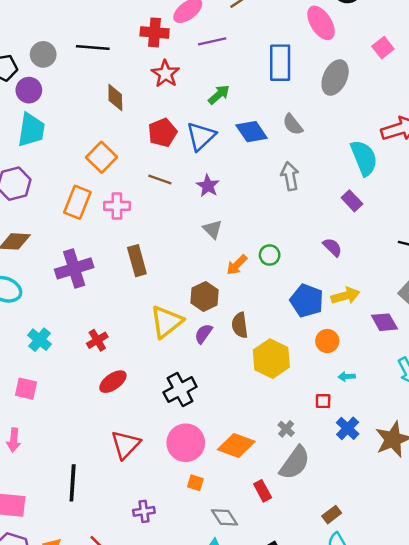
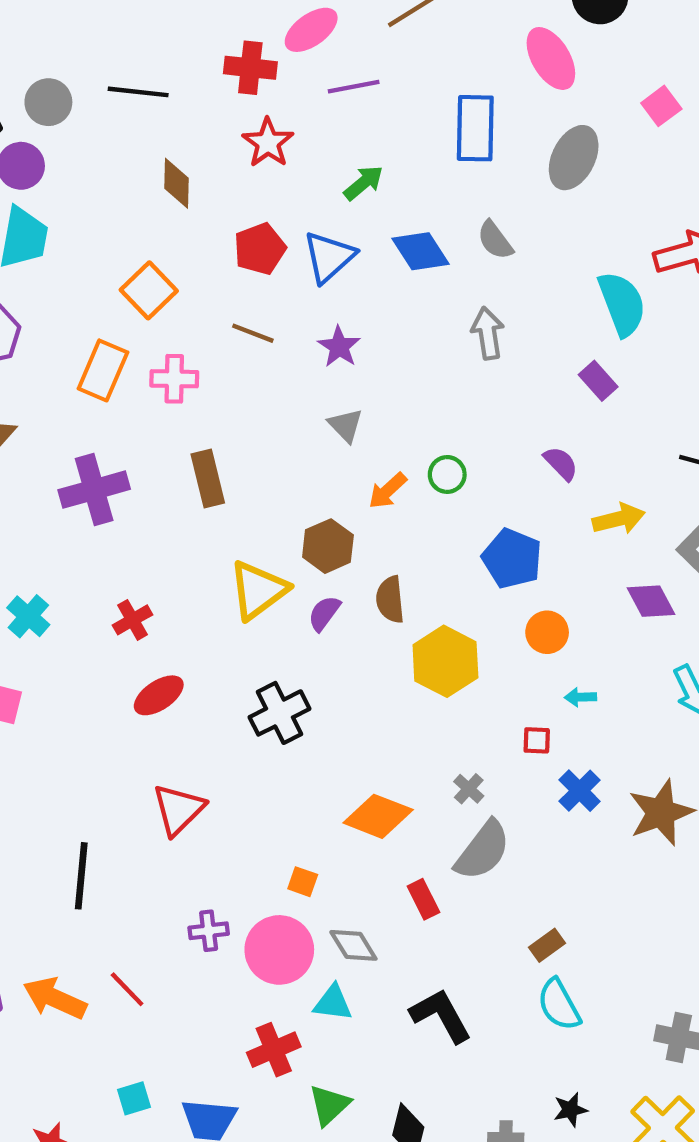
yellow arrow: (345, 296) -> (619, 519), moved
pink circle: (186, 443) -> (279, 950), moved

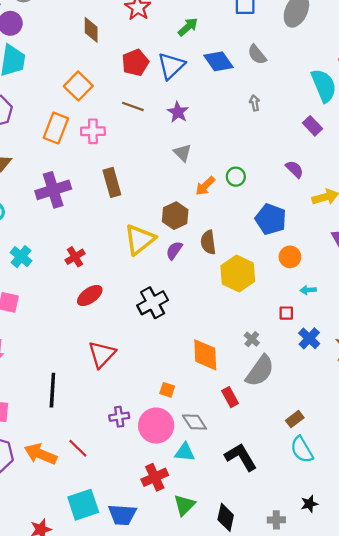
gray arrow: (488, 333) -> (255, 103), size x0.6
orange diamond: (378, 816) -> (205, 355), turned 68
cyan square: (134, 1098) -> (83, 505), size x1.8

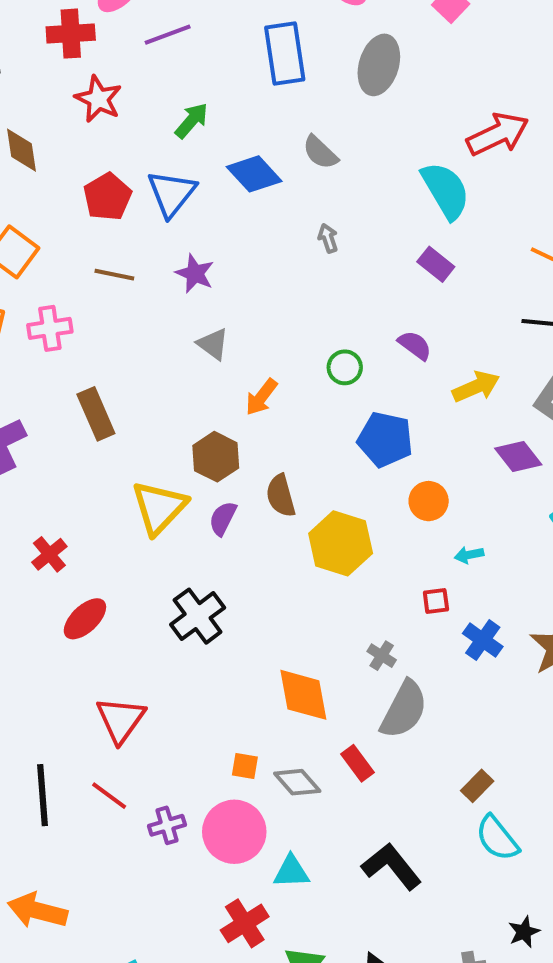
green circle: (236, 177) -> (345, 367), moved
gray diamond: (194, 422) -> (297, 782), moved
red line: (78, 448) -> (109, 796), moved

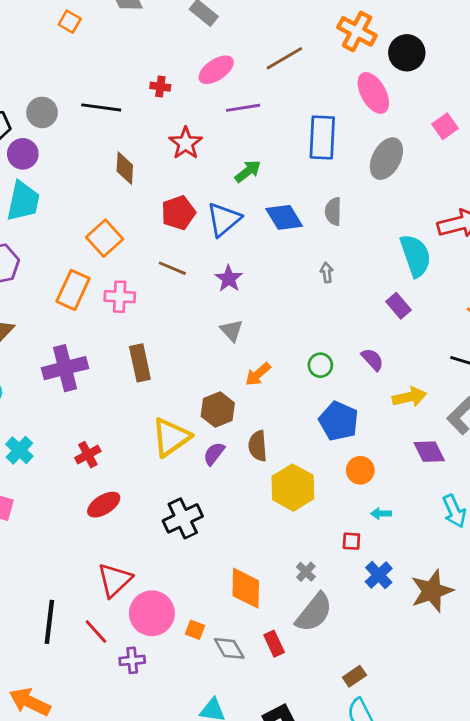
red cross: (71, 34) -> (160, 87), moved, size x0.6
gray semicircle: (320, 152) -> (333, 211), turned 36
pink circle: (234, 832) -> (152, 613), moved

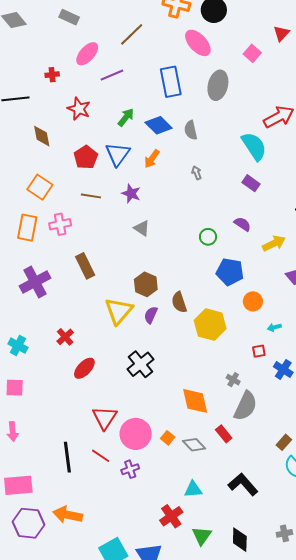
blue diamond: (284, 217) -> (159, 125), moved
orange arrow: (258, 374) -> (152, 159), moved
orange square: (195, 630) -> (168, 438), turned 32

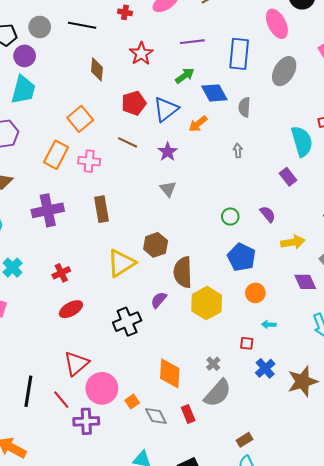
purple line: (112, 75) -> (192, 42), moved
brown semicircle: (179, 302) -> (183, 272), size x1.4
purple semicircle: (151, 315) -> (159, 300), moved
purple cross: (130, 469) -> (86, 421), size x1.4

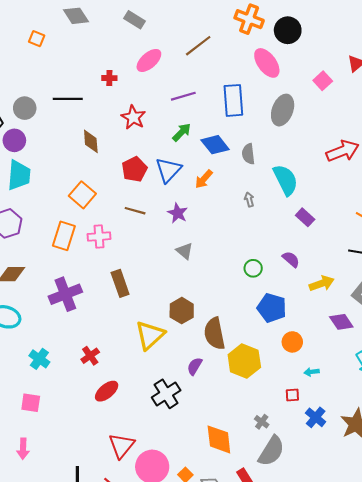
cyan semicircle: (302, 141) -> (285, 180), moved

